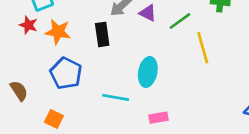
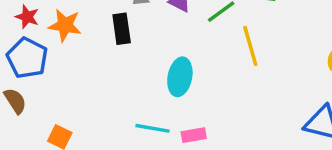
blue pentagon: (66, 73) -> (27, 58), moved
cyan line: (116, 97) -> (152, 128), moved

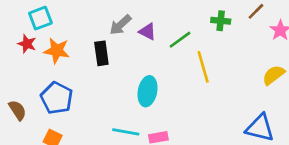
blue pentagon: (27, 58) -> (57, 98), moved

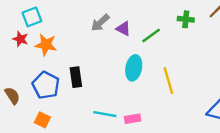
black rectangle: (101, 53) -> (76, 77), moved
yellow line: (203, 67) -> (168, 81), moved
cyan ellipse: (148, 91) -> (134, 68), moved

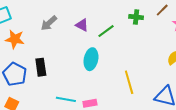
gray arrow: (100, 23) -> (49, 23), moved
yellow line: (168, 81) -> (129, 82), moved

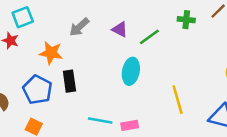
orange star: (15, 39) -> (51, 53), moved

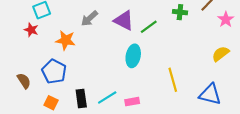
purple triangle: (120, 29) -> (124, 20), size x1.5
black rectangle: (69, 81) -> (81, 99), moved
cyan line: (100, 120) -> (107, 97), turned -42

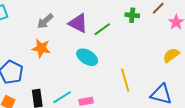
orange star: (66, 40) -> (41, 48), moved
cyan ellipse: (133, 56) -> (87, 57), turned -70

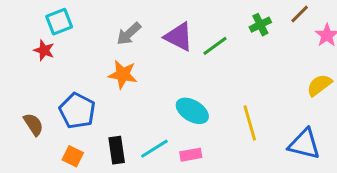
green cross: (132, 15) -> (260, 25), turned -32
cyan ellipse: (87, 57) -> (192, 111), moved

